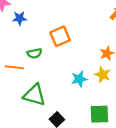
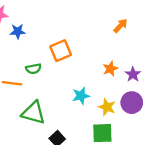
yellow star: (103, 75) -> (107, 107), moved

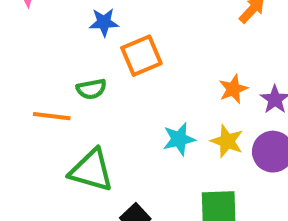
blue star: (18, 31) -> (104, 22), moved
yellow star: (107, 107) -> (227, 141), moved

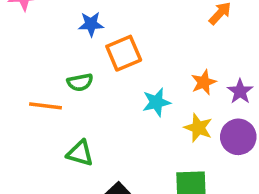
cyan star: (179, 139) -> (156, 102), moved
green triangle: (91, 170) -> (80, 153), size x0.7

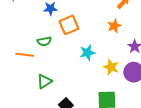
orange star: (204, 82) -> (114, 26), moved
green triangle: (80, 153) -> (44, 81), turned -49

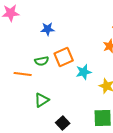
orange square: (69, 25) -> (64, 57), moved

